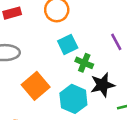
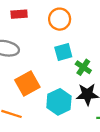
green cross: (84, 63) -> (83, 67), moved

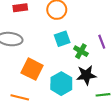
orange square: (27, 83) -> (32, 69), turned -30

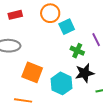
cyan square: (62, 39) -> (67, 27), moved

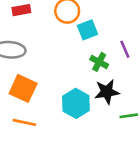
orange square: (32, 72) -> (23, 88), moved

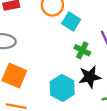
cyan square: (88, 30) -> (71, 22), turned -36

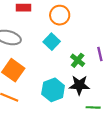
cyan square: (71, 22) -> (52, 42), moved

